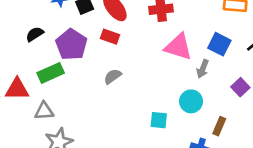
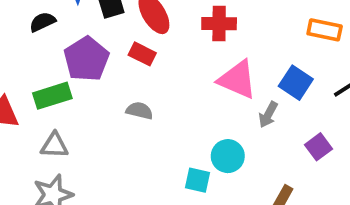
black semicircle: (35, 34) -> (42, 22), moved
gray semicircle: (113, 76) -> (139, 111), turned 42
cyan circle: (191, 101) -> (228, 156), moved
gray triangle: (44, 111) -> (54, 145), moved

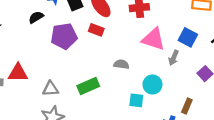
purple pentagon: (86, 59) -> (64, 36), turned 30
green rectangle: (52, 96) -> (88, 86), moved
gray semicircle: (139, 111) -> (121, 64), moved

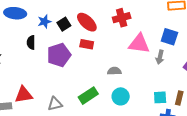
black semicircle: (36, 17) -> (31, 42), turned -48
cyan circle: (152, 84) -> (121, 96), moved
cyan square: (136, 100) -> (160, 97), moved

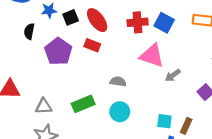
blue square: (169, 37) -> (164, 23), moved
purple pentagon: (59, 55) -> (58, 52), turned -30
gray arrow: (160, 57) -> (173, 75), turned 32

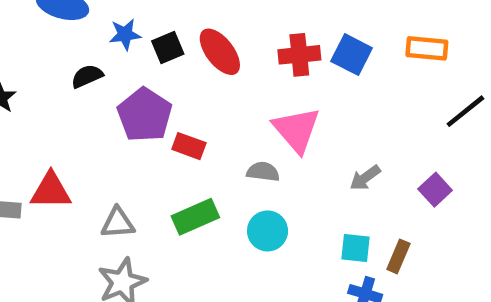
black semicircle: (29, 31) -> (87, 76), turned 56
red rectangle: (92, 45) -> (189, 146), moved
pink triangle: (152, 56) -> (296, 130), moved, turned 32
gray arrow: (173, 75) -> (365, 178), moved

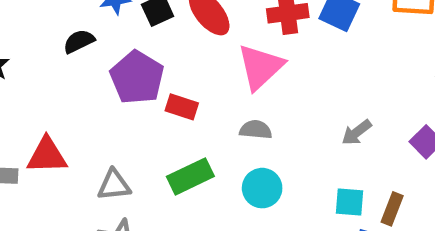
pink triangle: (296, 130) -> (260, 67), moved, turned 30

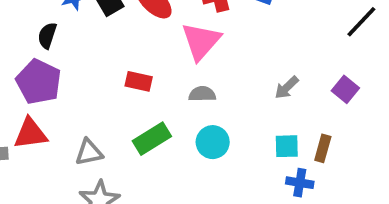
black semicircle: (79, 41) -> (47, 36), turned -40
purple pentagon: (137, 77) -> (39, 82), moved

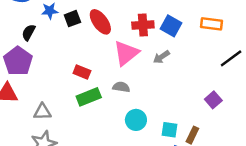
gray arrow: (287, 88) -> (161, 57), moved
green rectangle: (152, 139) -> (89, 97), moved
cyan circle: (213, 142) -> (136, 120), moved

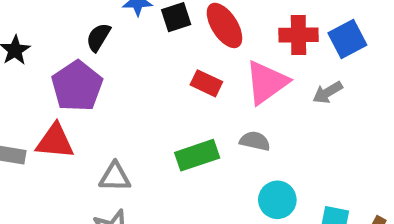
blue square: (171, 26) -> (347, 39), turned 30
red rectangle: (82, 72) -> (206, 83), moved

